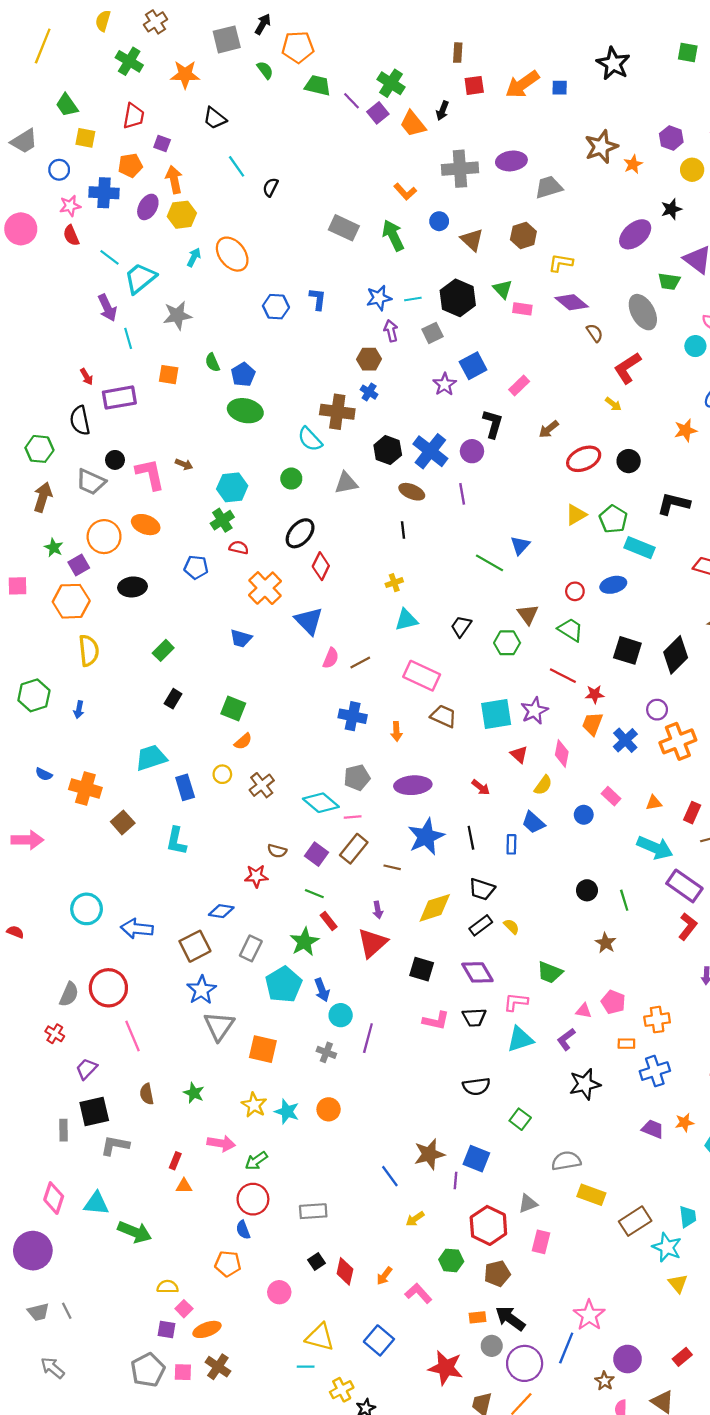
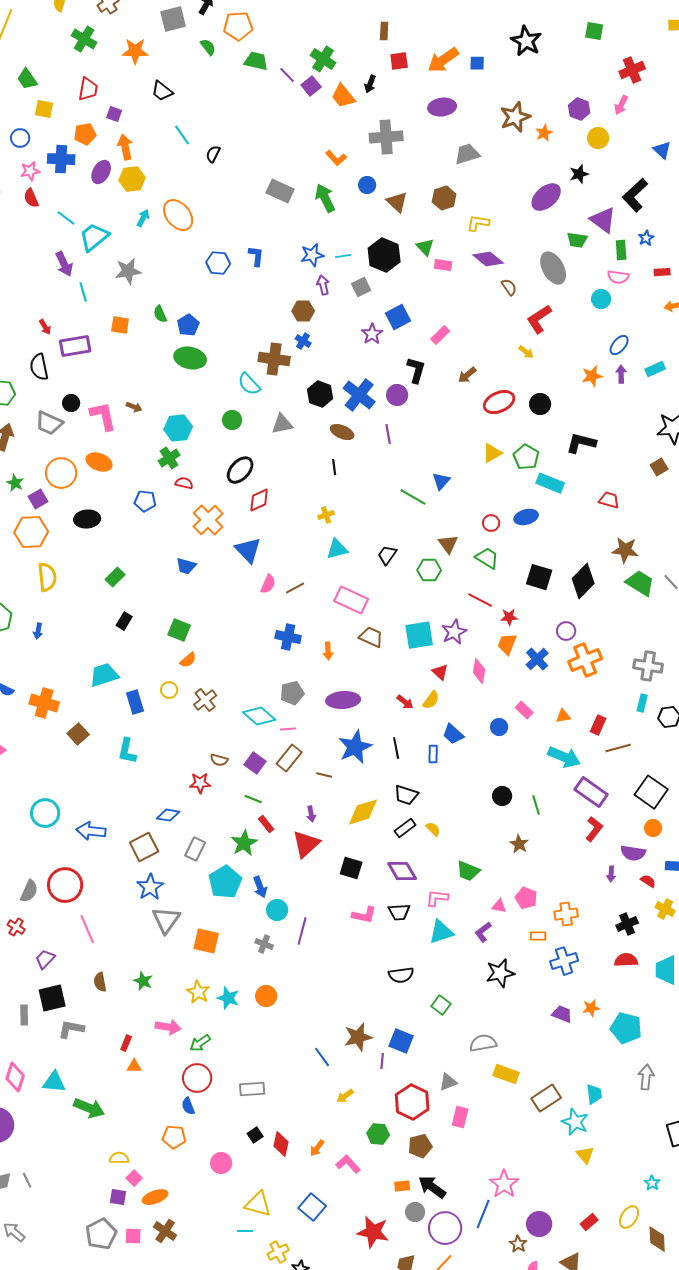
purple ellipse: (511, 161) -> (442, 107), moved
red diamond: (321, 566) -> (259, 500), turned 40
yellow semicircle: (543, 785) -> (431, 700), moved

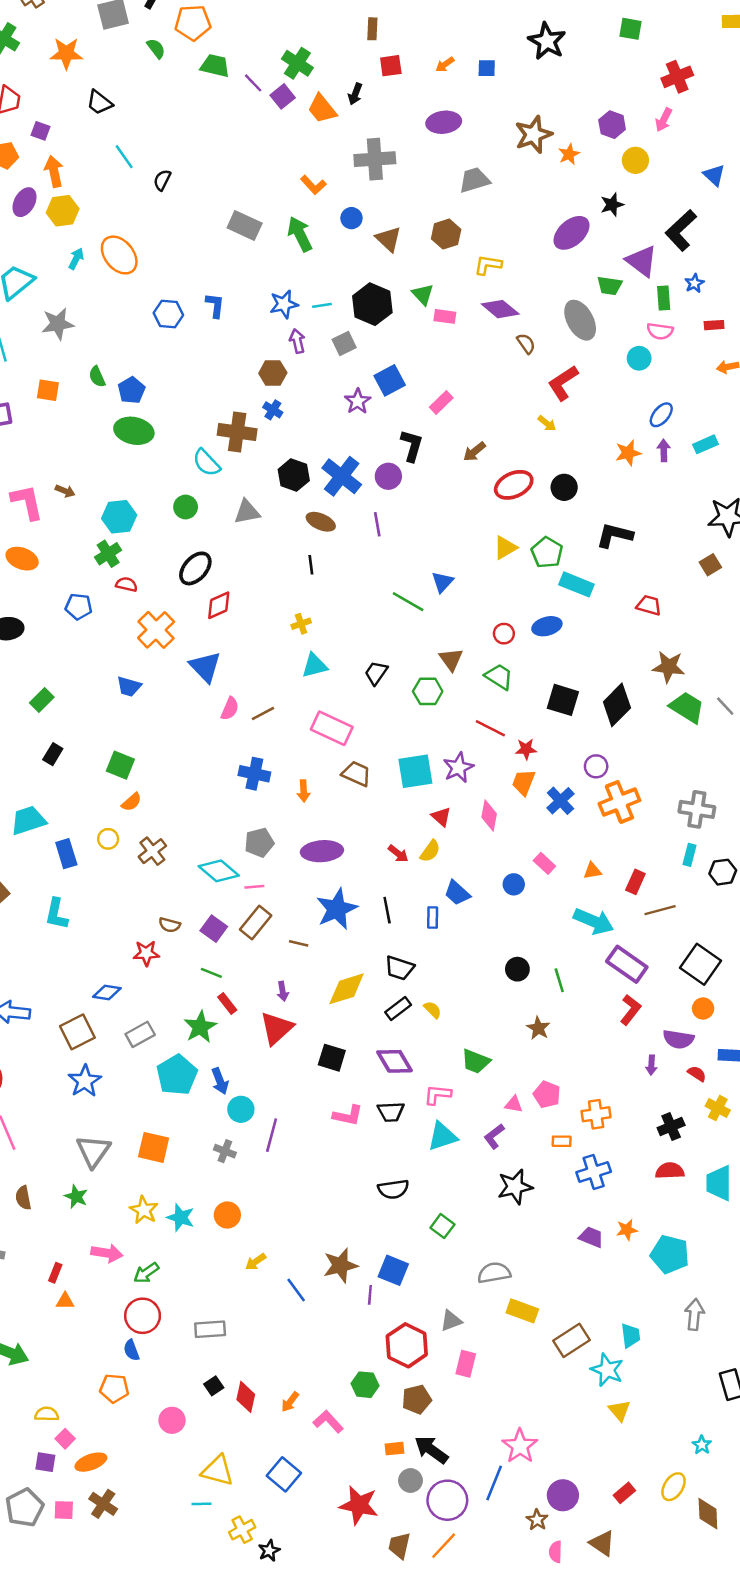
orange arrow: (443, 60) -> (445, 64), size x0.5
gray rectangle: (195, 849) -> (140, 1034), turned 35
gray triangle: (166, 920) -> (93, 1151), moved
yellow arrow: (345, 1096) -> (256, 1262), moved

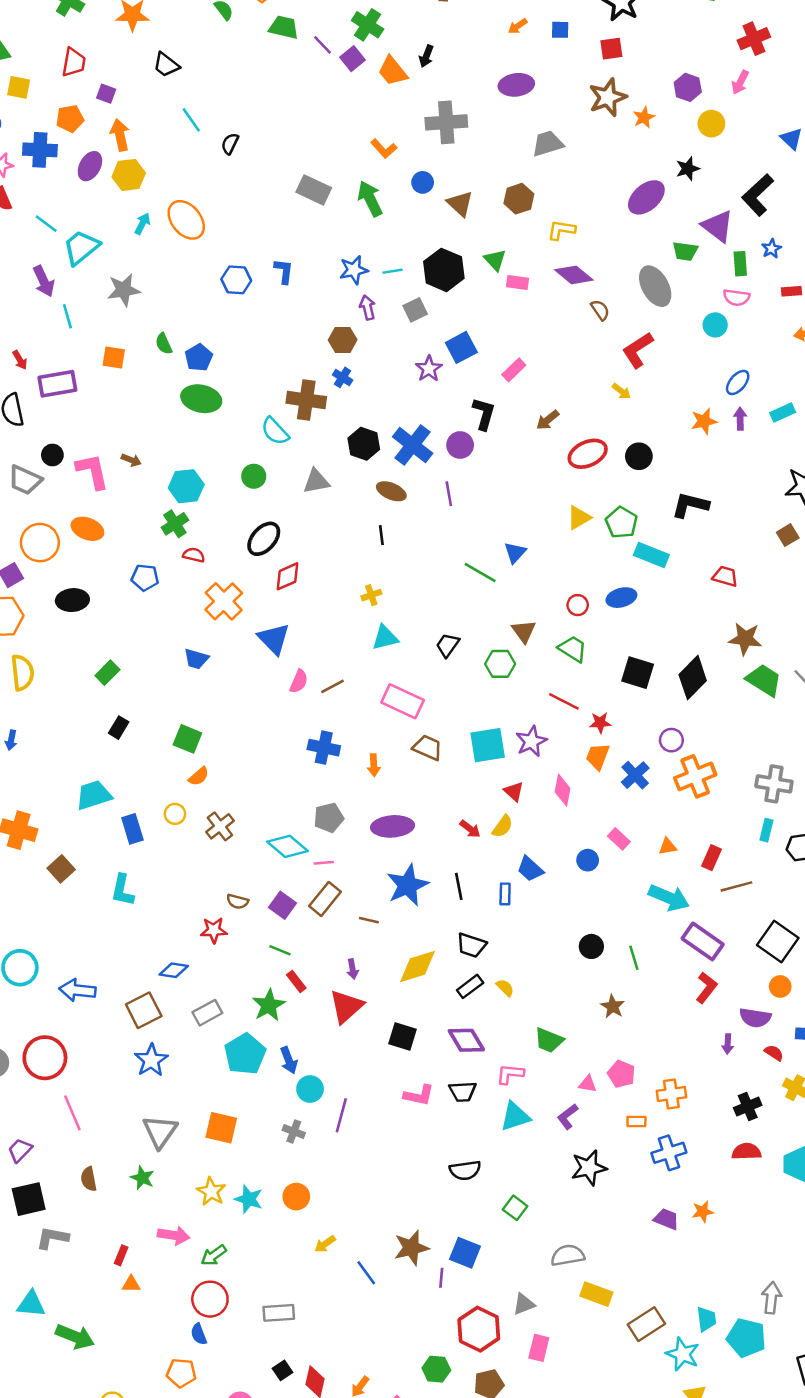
red square: (391, 66) -> (611, 49), moved
cyan pentagon: (670, 1254) -> (746, 1338), moved

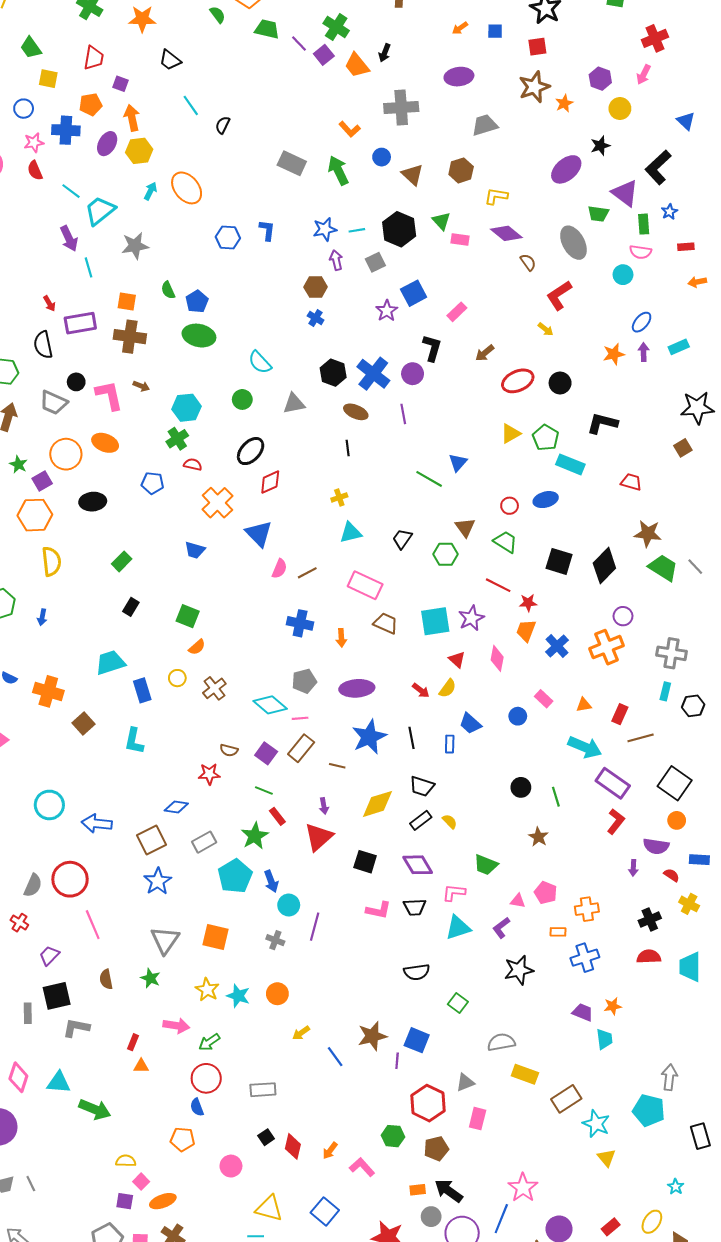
brown cross: (306, 400) -> (130, 337), moved
purple circle: (671, 740) -> (623, 616), moved
cyan trapezoid: (706, 1319) -> (604, 1039), moved

